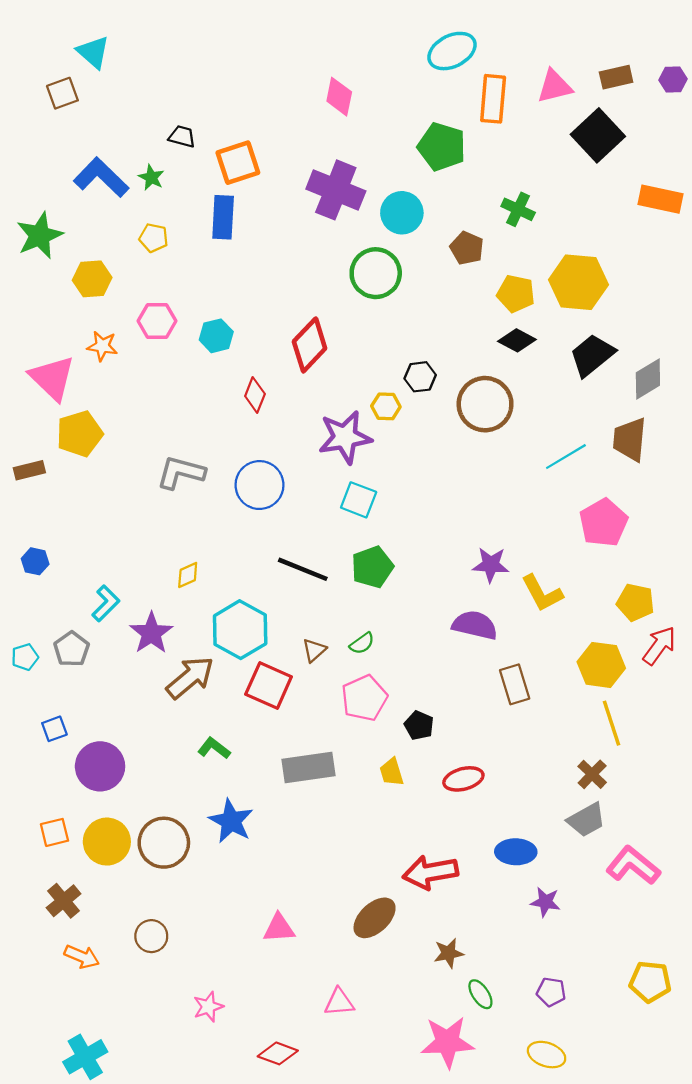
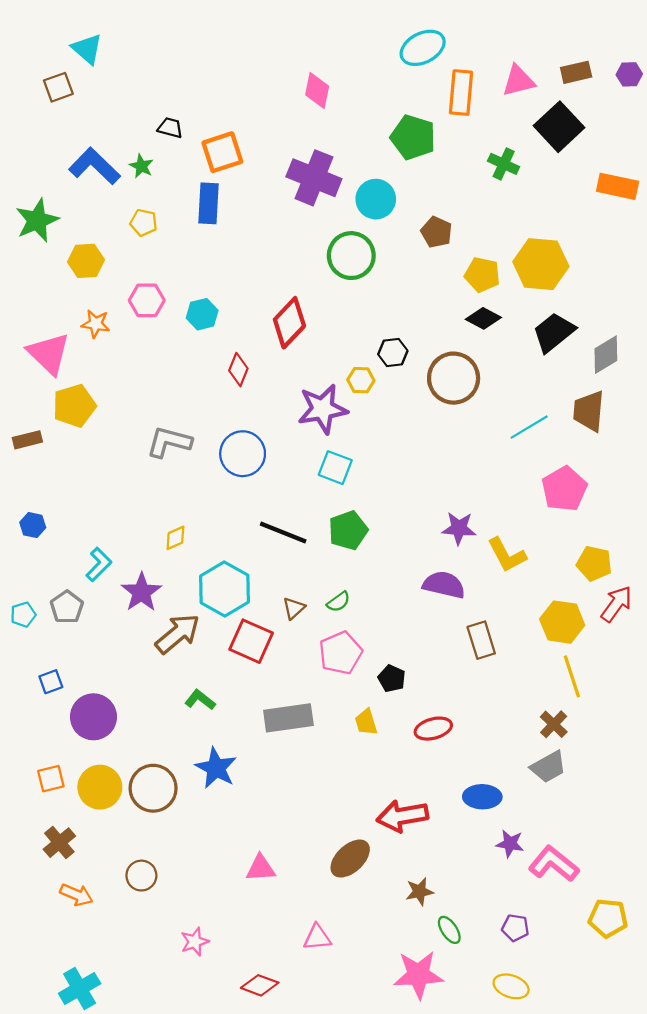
green cross: (518, 209) -> (504, 164), moved
pink L-shape: (633, 865) -> (554, 864), moved

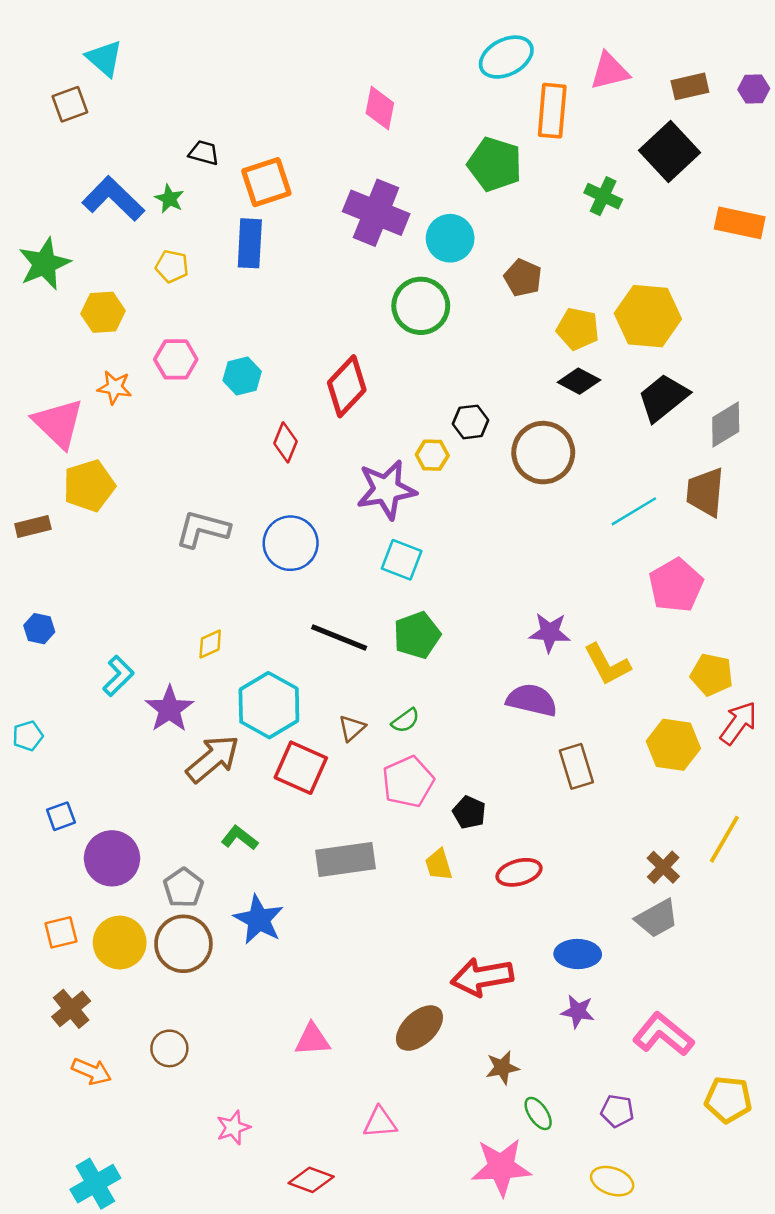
pink triangle: (519, 81) -> (610, 71), moved
gray pentagon: (67, 607) -> (183, 888), moved
yellow line: (572, 676) -> (724, 839), moved, turned 48
purple star: (510, 844) -> (578, 1011), moved

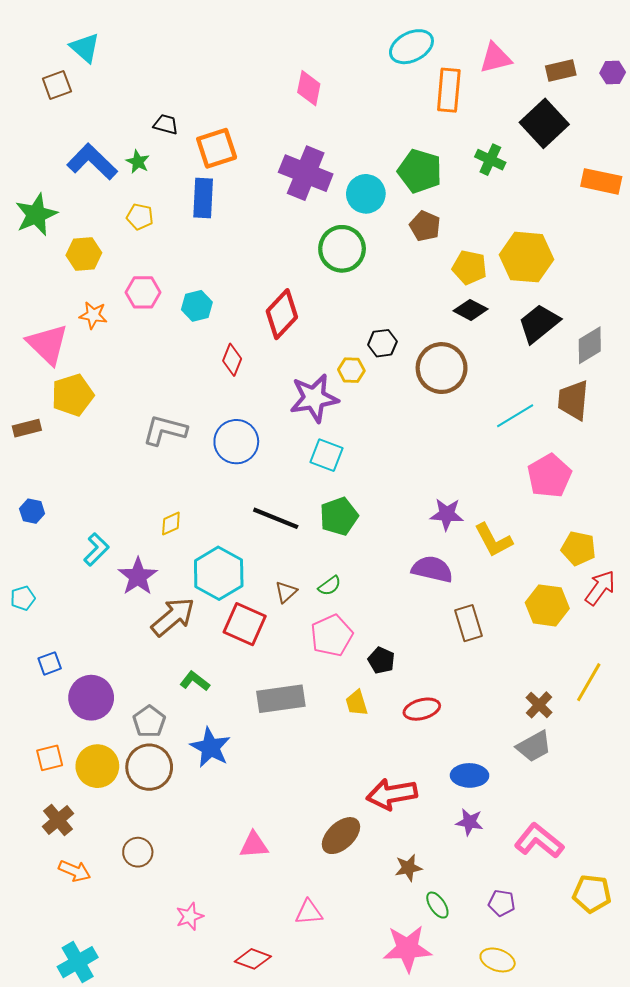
green pentagon: (495, 164) -> (420, 171), moved

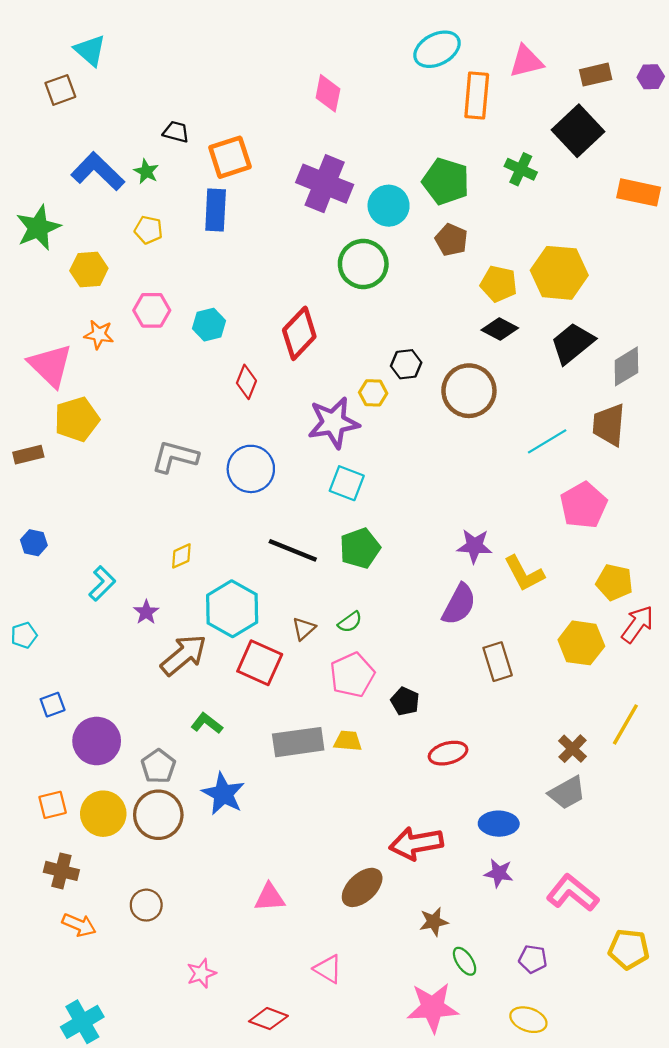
purple semicircle: (432, 569) -> (459, 604), turned 105
purple star: (138, 576) -> (146, 612), size x0.6
yellow trapezoid: (357, 703) -> (348, 741), moved, turned 112
brown cross: (58, 820) -> (61, 871), turned -36
pink triangle: (309, 912) -> (328, 969), turned 36

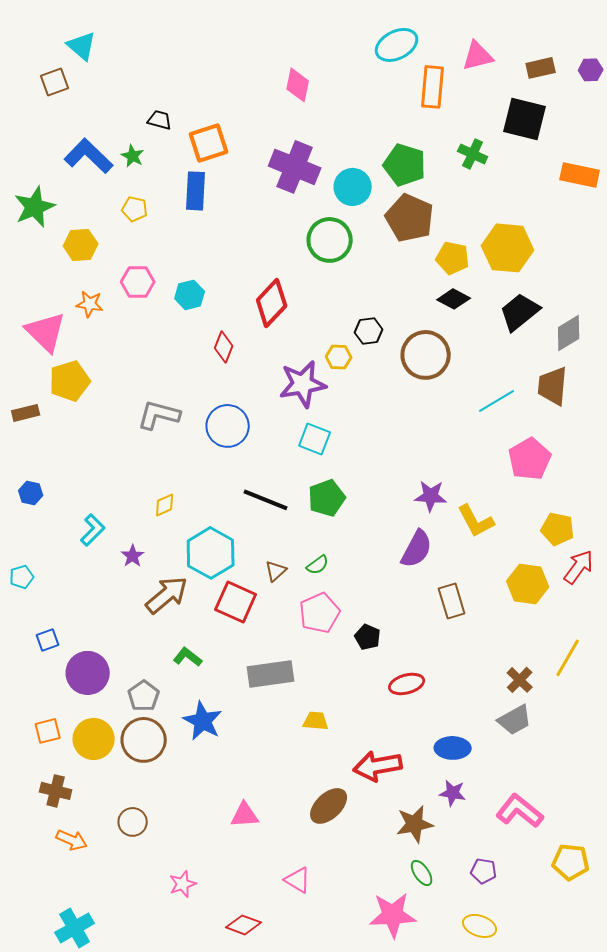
black square: (578, 131) -> (525, 119), turned -33
brown pentagon: (451, 240) -> (410, 218), size x1.6
yellow trapezoid: (348, 741) -> (316, 721), moved
brown star: (434, 922) -> (415, 824), moved, size x1.4

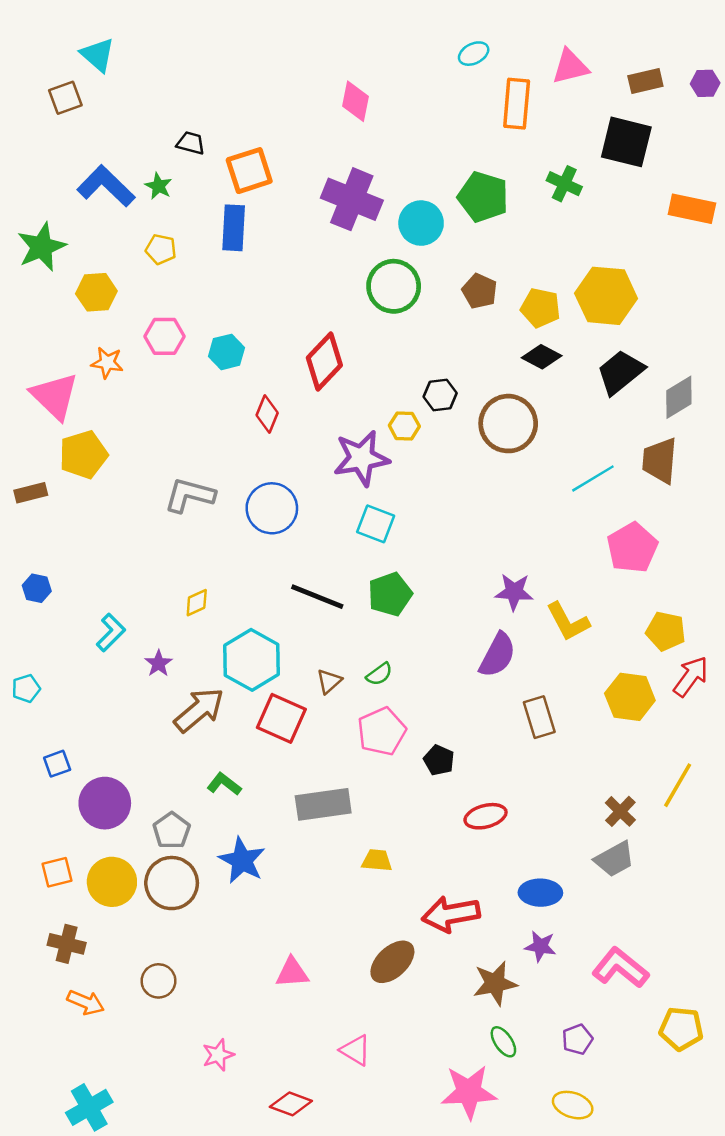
cyan ellipse: (397, 45) -> (474, 54), size x0.6
brown pentagon: (410, 218) -> (480, 291), moved, size x0.6
purple pentagon: (484, 871) -> (577, 1039), turned -30

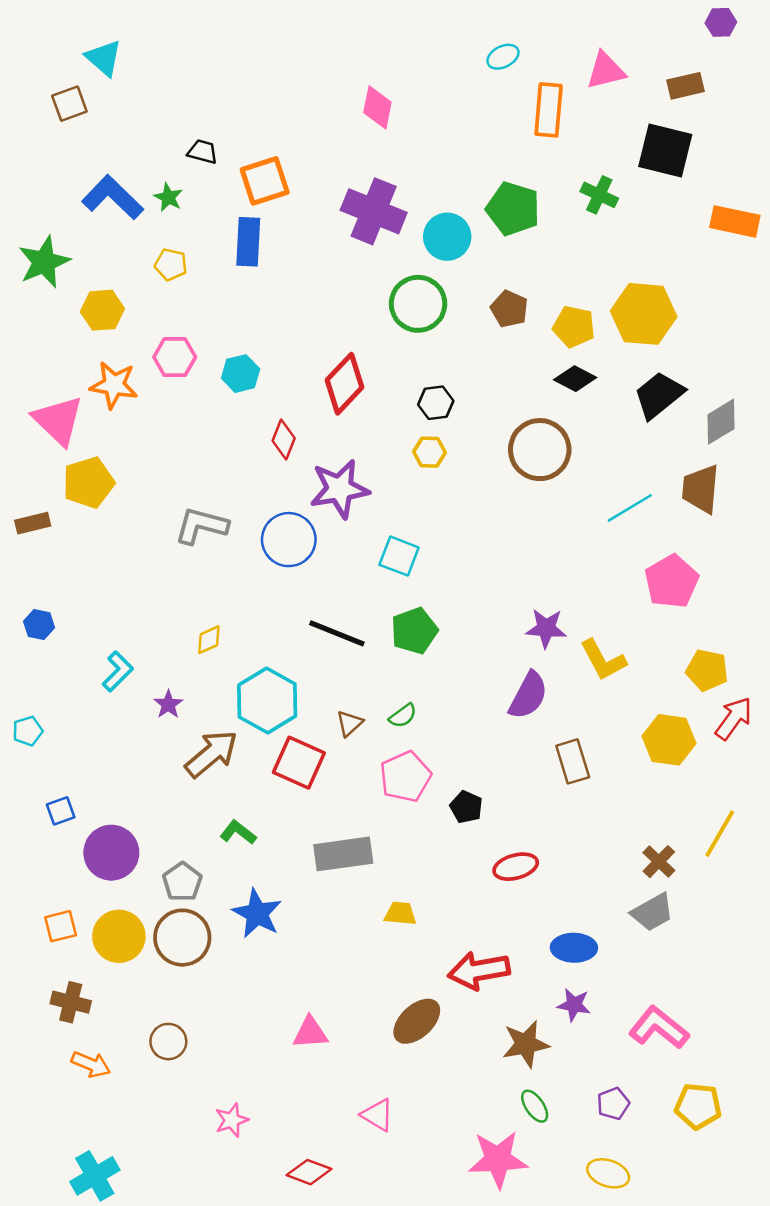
purple hexagon: (705, 83) -> (721, 22), moved
orange star: (107, 363) -> (114, 385), size x1.4
black hexagon: (440, 395) -> (436, 403), moved
purple star: (361, 458) -> (339, 489), moved
yellow pentagon: (681, 1029) -> (698, 1106), moved

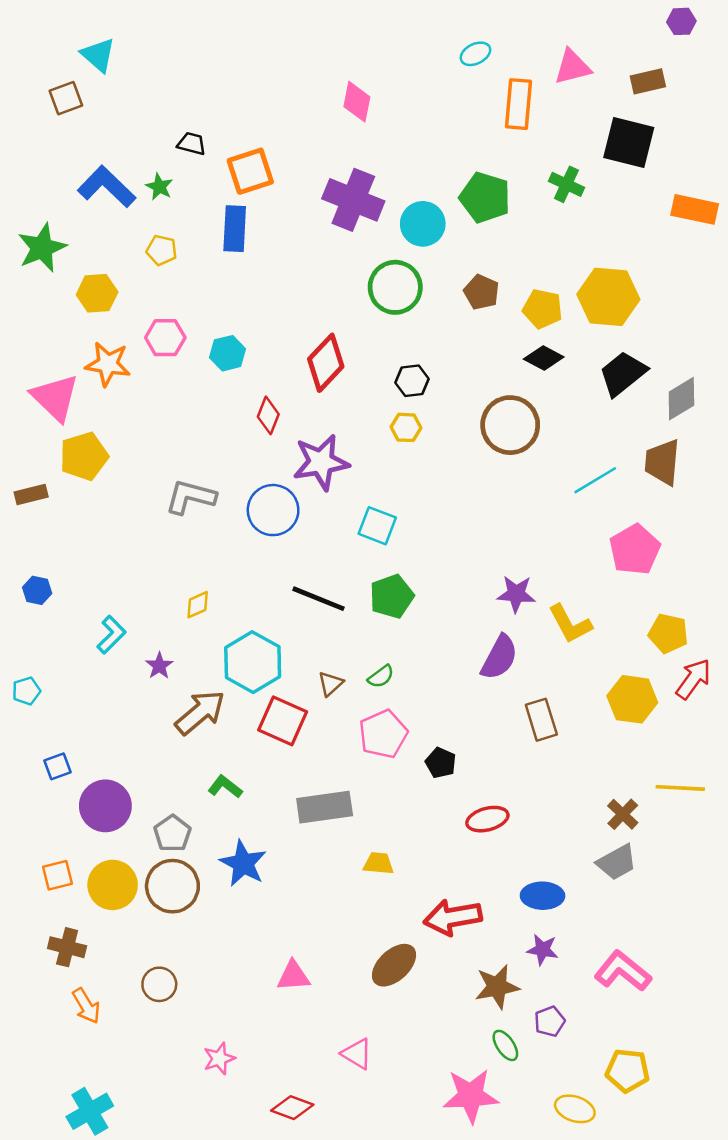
yellow line: (720, 834) -> (680, 788), turned 63
orange arrow: (91, 1064) -> (86, 1006), turned 36
purple pentagon: (613, 1104) -> (550, 1021), moved
yellow pentagon: (698, 1106) -> (628, 1071), moved

